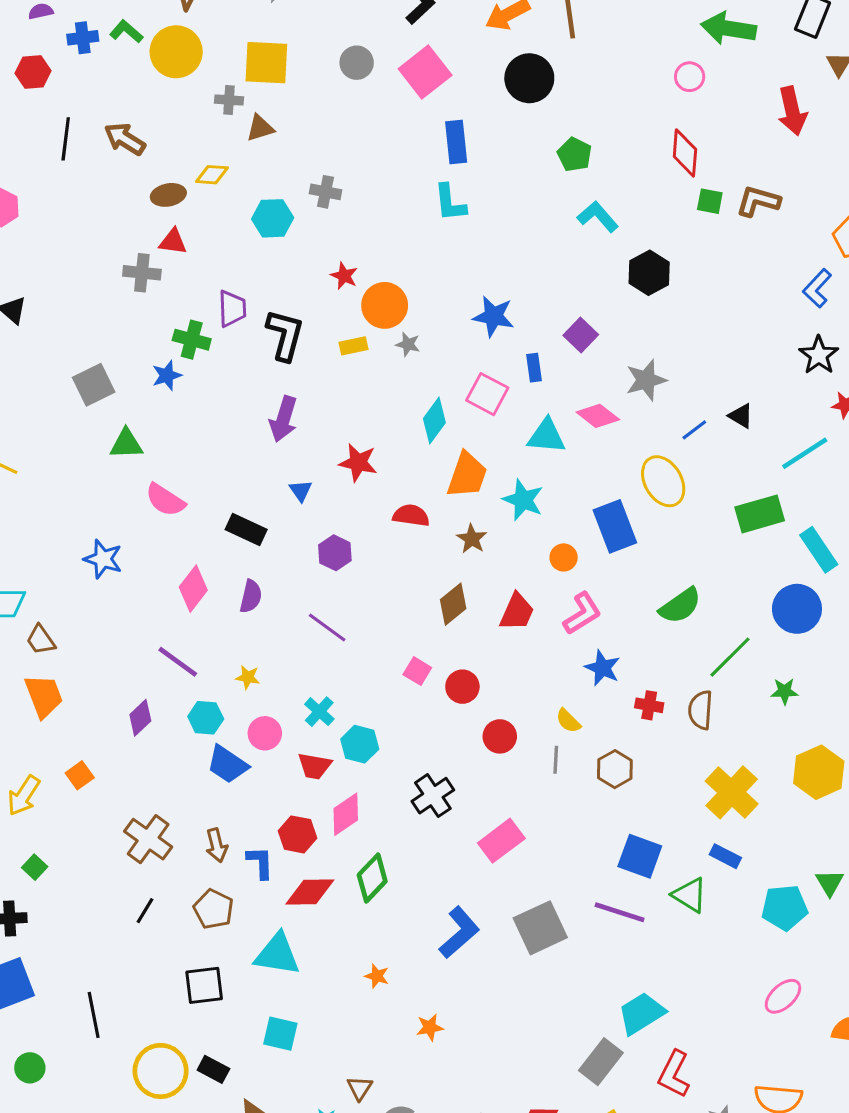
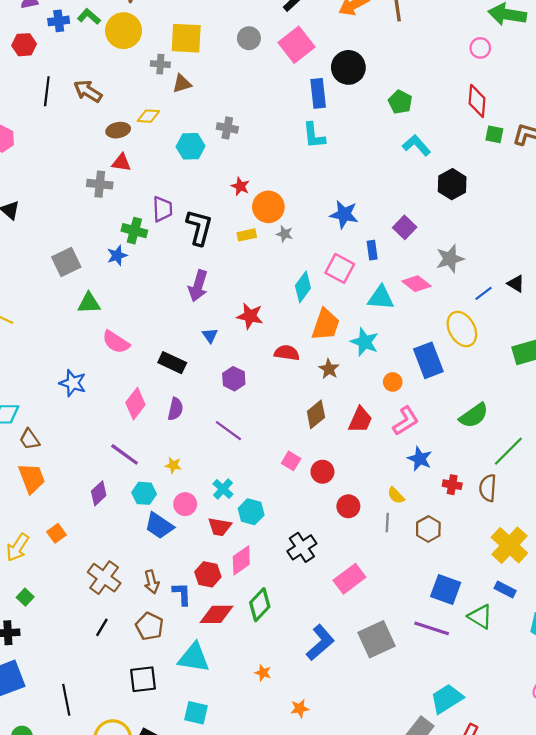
black circle: (529, 78) -> (348, 67), moved

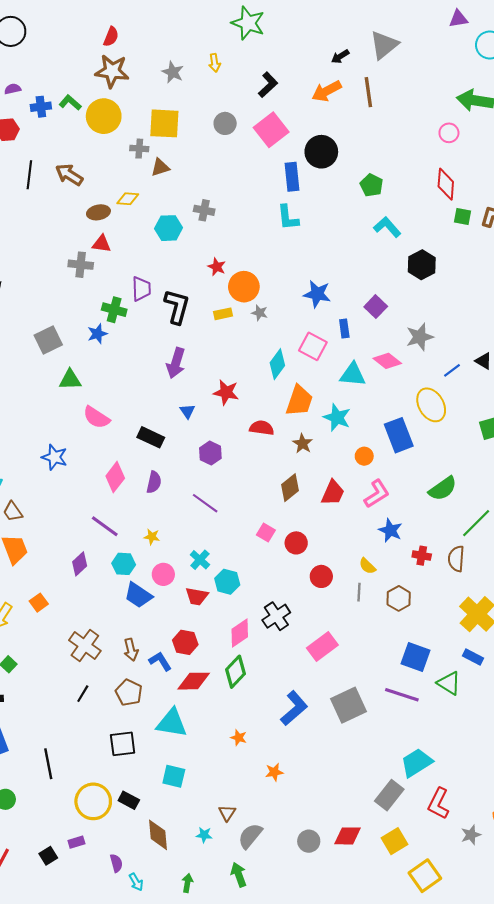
pink diamond: (241, 560) -> (240, 633), moved
blue L-shape: (182, 594) -> (160, 661), turned -30

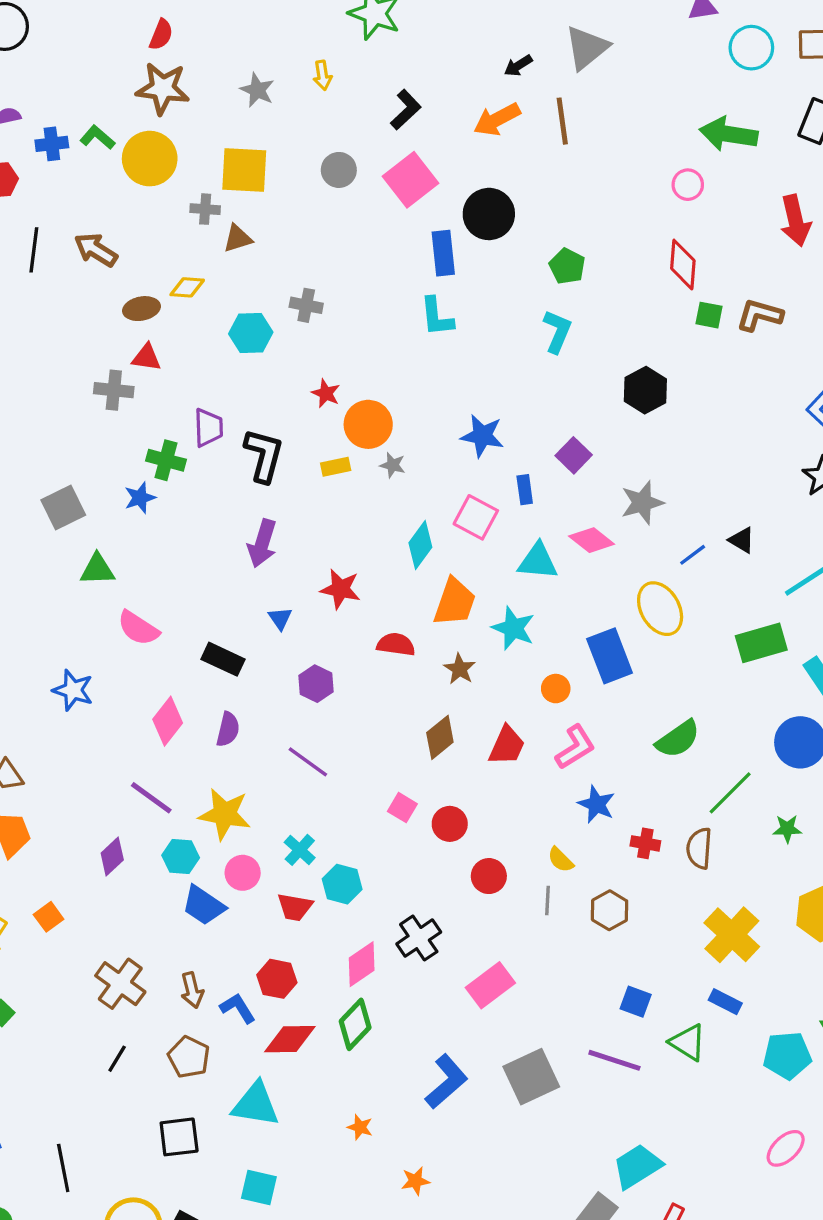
cyan L-shape: (387, 227) -> (557, 331), moved, turned 64
yellow star: (152, 537) -> (225, 814), size x2.0
blue square: (415, 657) -> (636, 1002), size x0.7

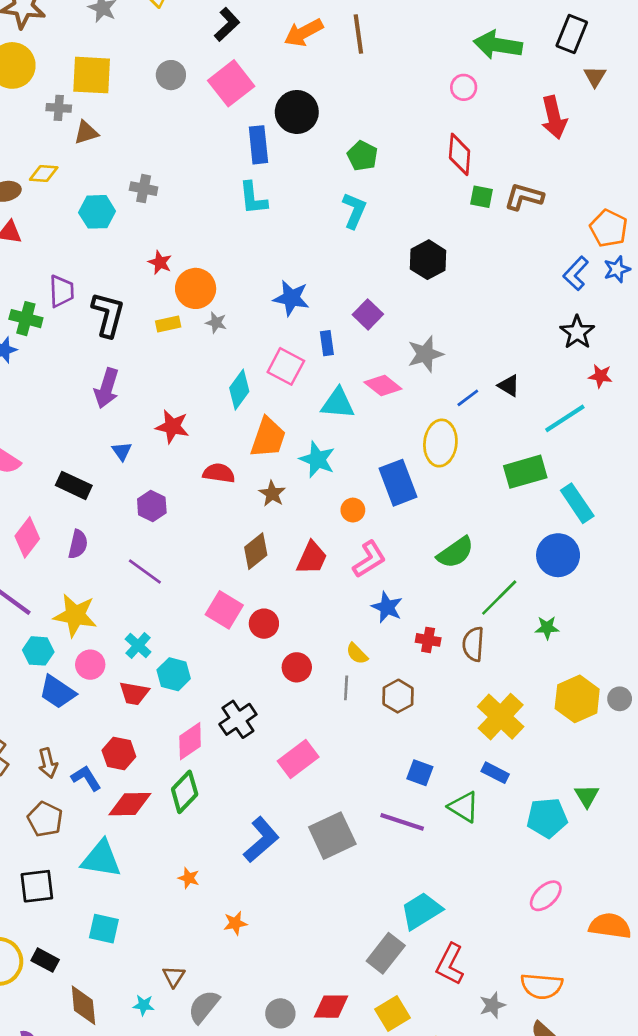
yellow ellipse: (660, 609) -> (440, 443), turned 36
pink square: (402, 808) -> (224, 610), size x1.5

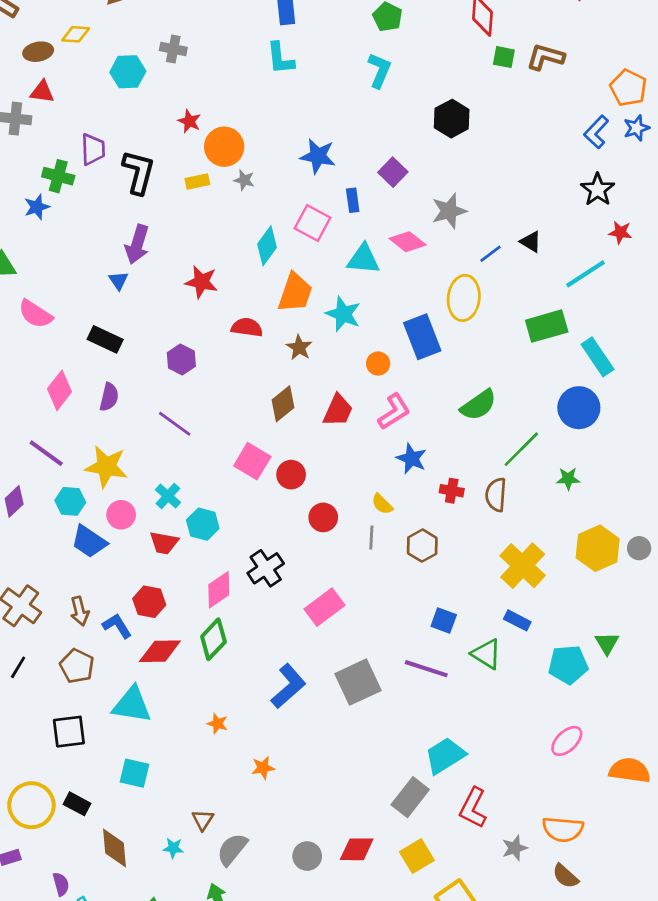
blue triangle: (122, 451) -> (118, 281), moved

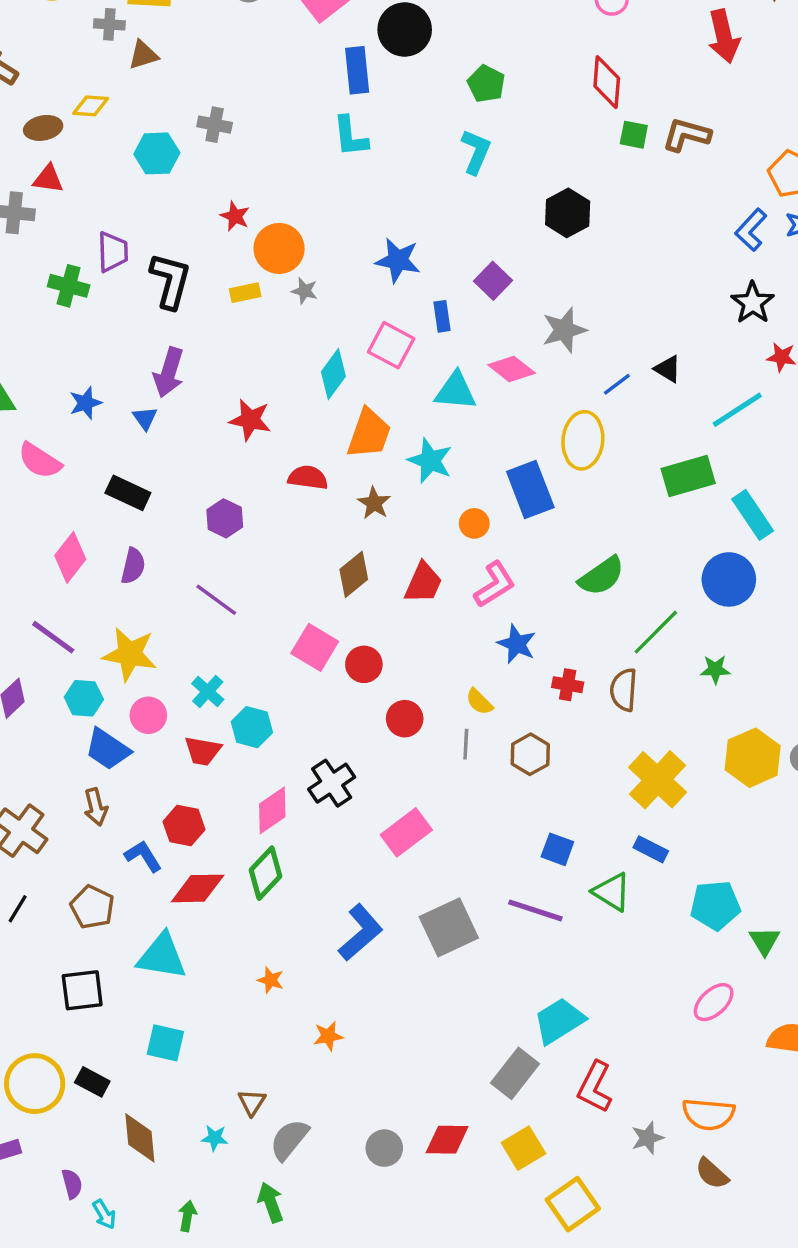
blue star: (37, 207) -> (86, 403), moved
brown arrow: (80, 611) -> (96, 807), moved
green triangle: (607, 643) -> (765, 941), moved

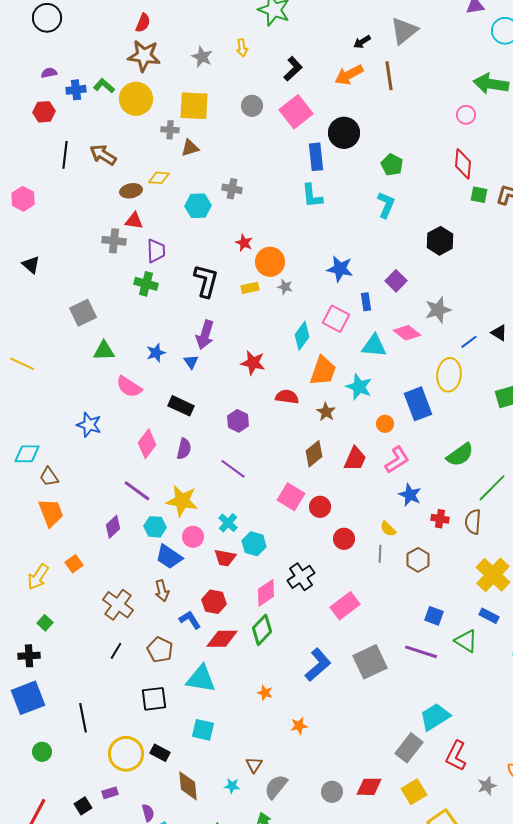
purple trapezoid: (113, 252) -> (156, 251), moved

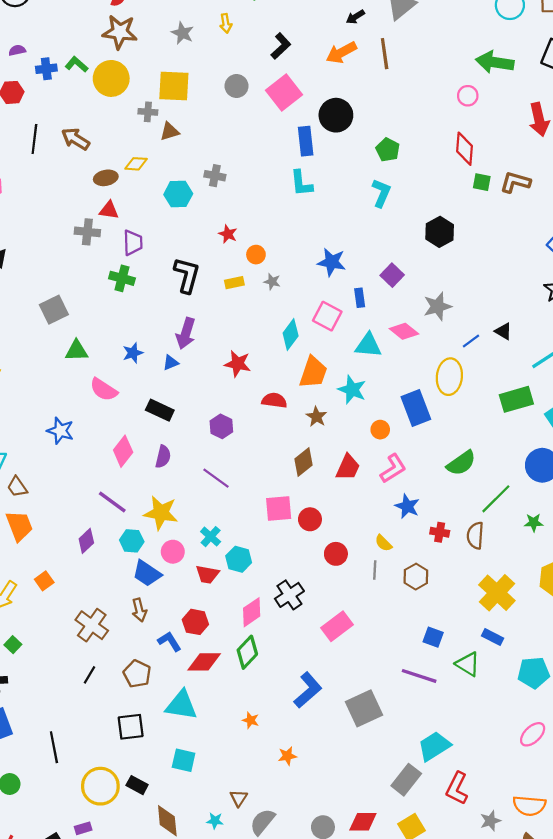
orange circle: (270, 262) -> (256, 255), size x0.6
blue triangle: (191, 362) -> (171, 363), turned 42
pink square: (291, 497) -> (279, 508), turned -36
gray square: (370, 662) -> (364, 708), moved

